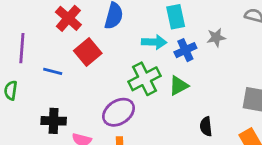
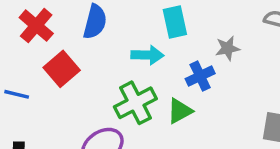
blue cross: (185, 50) -> (200, 76), moved

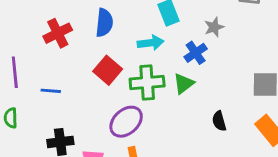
red cross: (36, 26) -> (58, 33), turned 32
red square: (62, 69) -> (108, 70), moved
green cross: (135, 103) -> (147, 82), turned 32

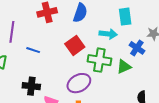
blue cross: (196, 53) -> (137, 48), turned -35

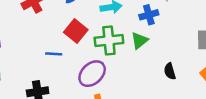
blue cross: (137, 48) -> (149, 15), turned -35
blue line: (33, 50) -> (54, 54), moved

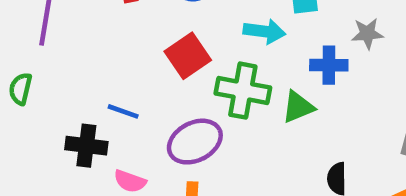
blue line: (54, 54) -> (123, 111), moved

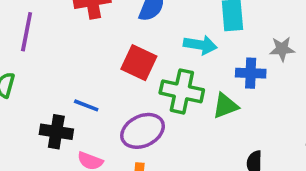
red square: (188, 56) -> (139, 63), turned -32

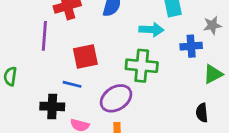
purple line: (27, 32) -> (44, 36), moved
red square: (139, 63) -> (85, 57), moved, turned -30
green triangle: (225, 106) -> (213, 74), moved

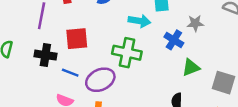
blue cross: (191, 46) -> (174, 40), turned 30
blue line: (72, 84) -> (70, 73), moved
black cross: (52, 106) -> (45, 55), moved

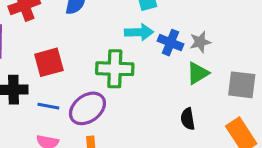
cyan arrow: (139, 21) -> (139, 32), moved
gray star: (195, 23) -> (200, 42), moved

